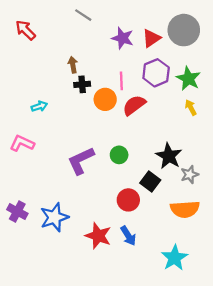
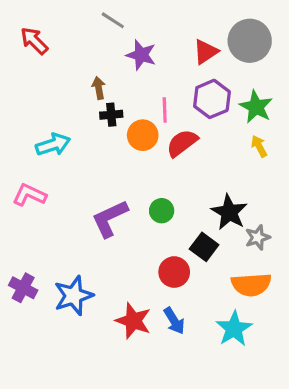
purple star: (123, 38) -> (141, 55), moved
cyan arrow: (39, 106) -> (53, 145), size x1.5
cyan star: (175, 258) -> (234, 329), moved

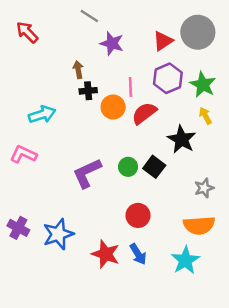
black star: (229, 212) -> (182, 139), moved
black square: (204, 247) -> (154, 167), moved

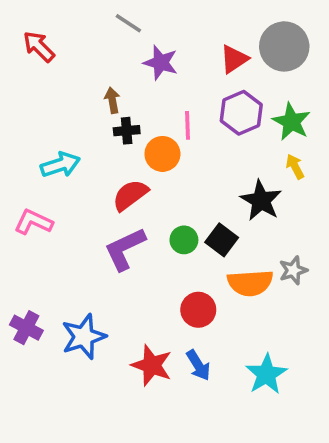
red semicircle: (144, 113) -> (130, 195), moved
orange semicircle: (199, 225) -> (250, 283), moved

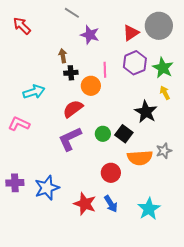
purple cross: (26, 328) -> (15, 183), turned -30

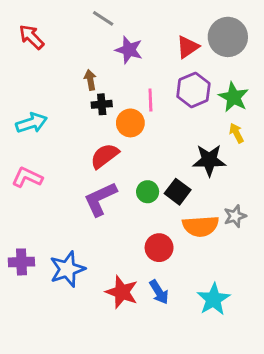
cyan arrow: (34, 92) -> (31, 123), moved
black star: (146, 112) -> (209, 160), turned -30

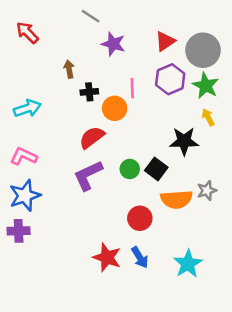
gray circle: (228, 37) -> (203, 50), moved
brown arrow: (90, 80) -> (69, 69), moved
blue star: (67, 269) -> (25, 196), moved

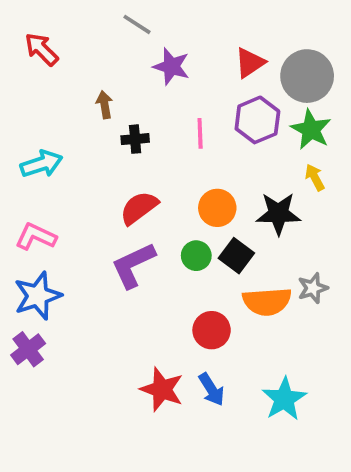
orange circle: (115, 108) -> (217, 208), moved
purple cross: (19, 231) -> (28, 349), turned -35

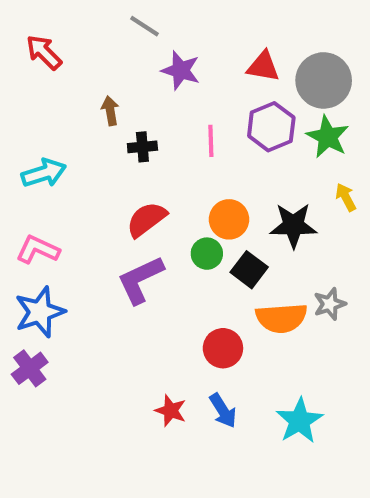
red triangle: (250, 63) -> (263, 66), turned 44
yellow arrow: (315, 177) -> (346, 197), moved
green circle: (196, 256) -> (207, 254), moved
red star: (162, 389) -> (171, 411), size x0.7

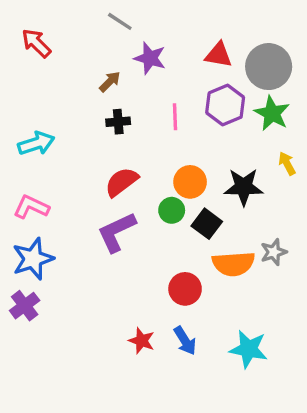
brown arrow: (110, 111) -> (110, 82), moved, turned 55
cyan star: (299, 421) -> (249, 349), turned -30

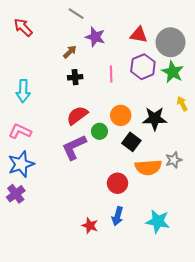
cyan arrow: (36, 143) -> (23, 91), turned 110
green circle: (172, 210) -> (99, 131), moved
red star: (142, 341) -> (90, 226), moved
blue arrow: (185, 341) -> (117, 216), turned 48

